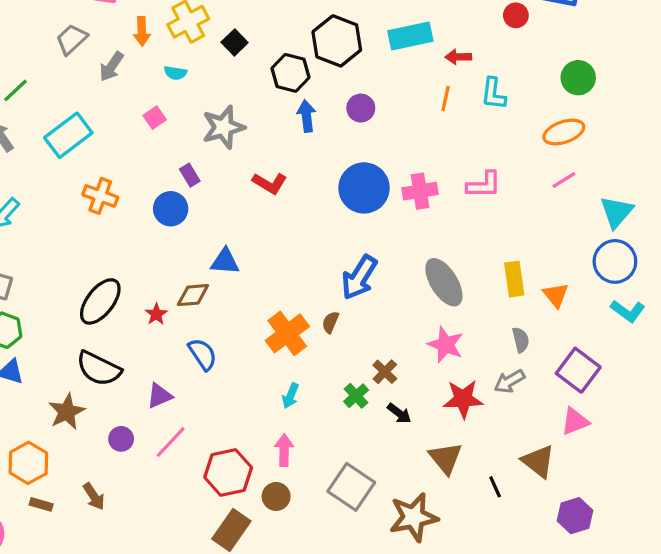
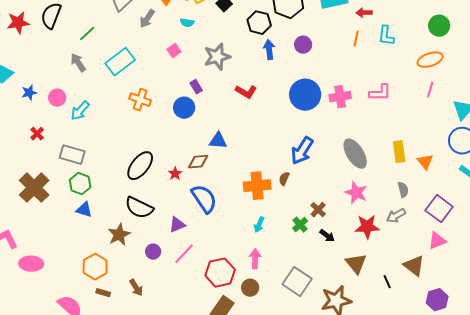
pink line: (564, 180) -> (430, 90), turned -42
orange cross: (287, 333) -> (257, 186), turned 32
blue semicircle: (203, 354) -> (204, 199), size x1.4

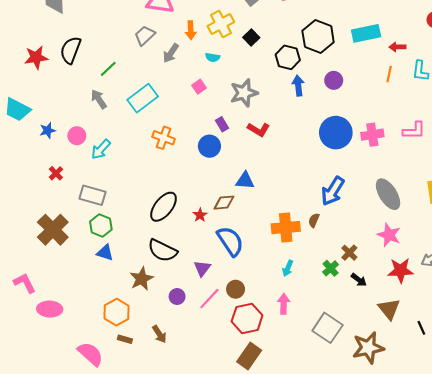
red L-shape: (246, 92) -> (259, 129), moved
purple triangle: (177, 225) -> (202, 268), turned -30
brown circle: (250, 288) -> (236, 289), moved

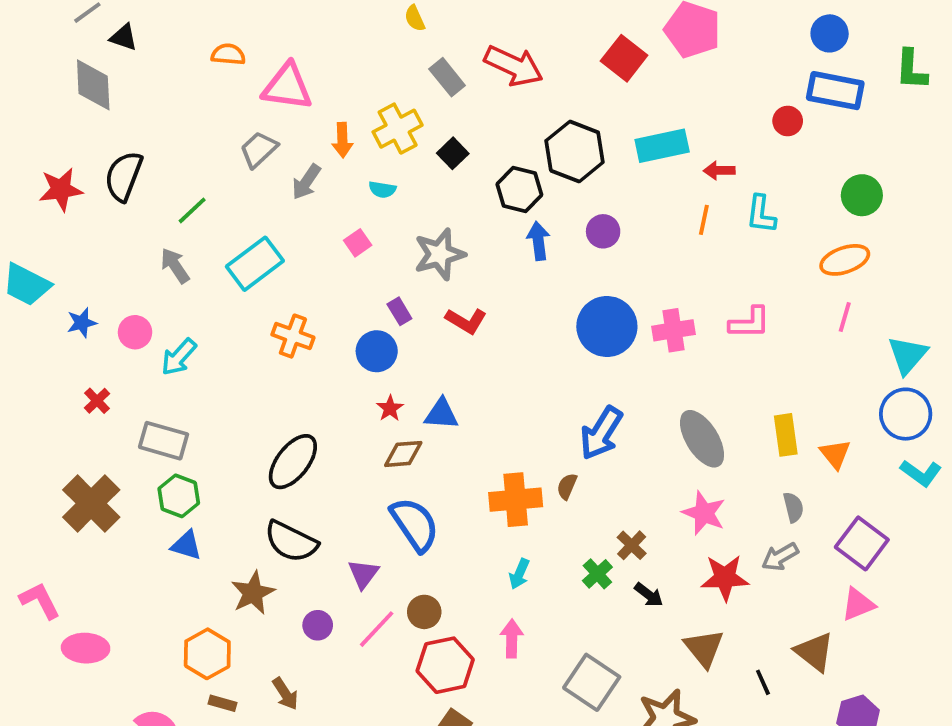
red star: (200, 215) -> (390, 408), moved

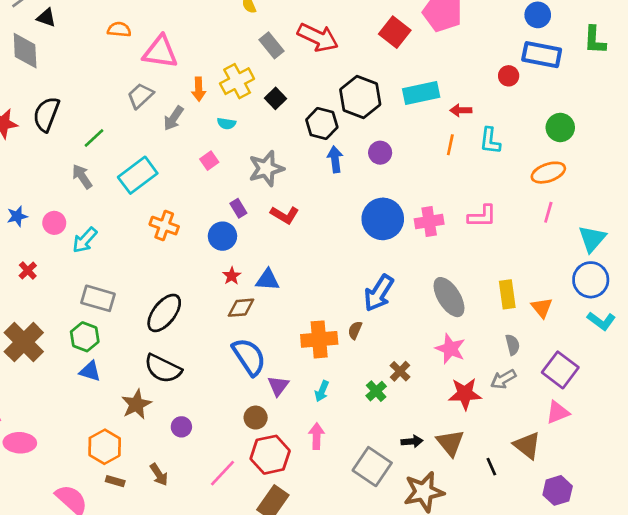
gray rectangle: (164, 441) -> (98, 298), moved
purple triangle: (363, 574) -> (278, 386), moved
black arrow: (649, 595) -> (412, 441), moved, turned -42
pink line: (377, 629) -> (222, 473), moved

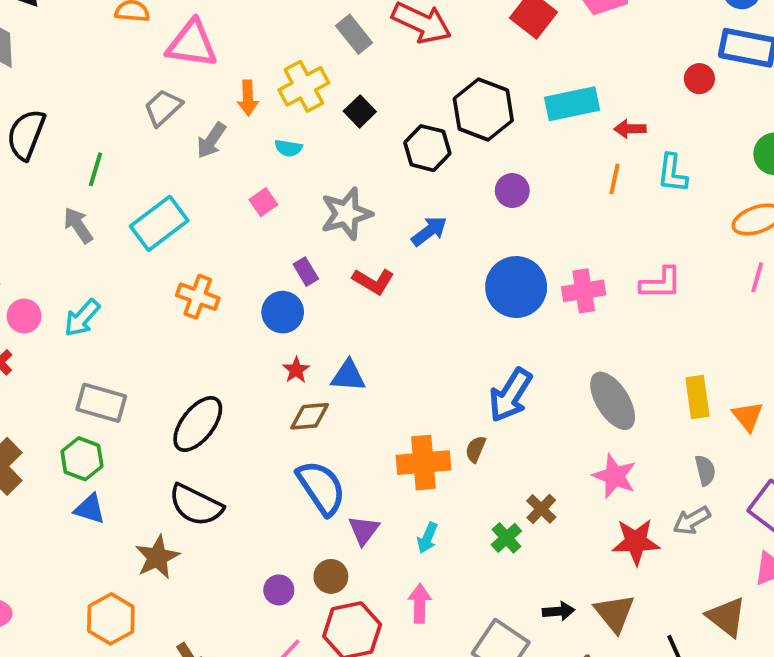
green line: (94, 138) -> (95, 169), turned -30
blue arrow: (335, 159) -> (429, 231), moved, turned 60
pink circle: (54, 223) -> (24, 316), moved
purple circle: (181, 427) -> (279, 590), moved

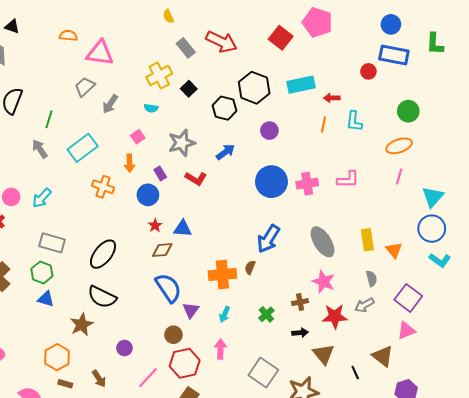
orange arrow: (248, 98) -> (130, 163), moved
brown cross: (541, 509) -> (300, 302), moved, turned 35
purple circle: (279, 590) -> (124, 348), moved
black arrow: (559, 611) -> (300, 333), moved

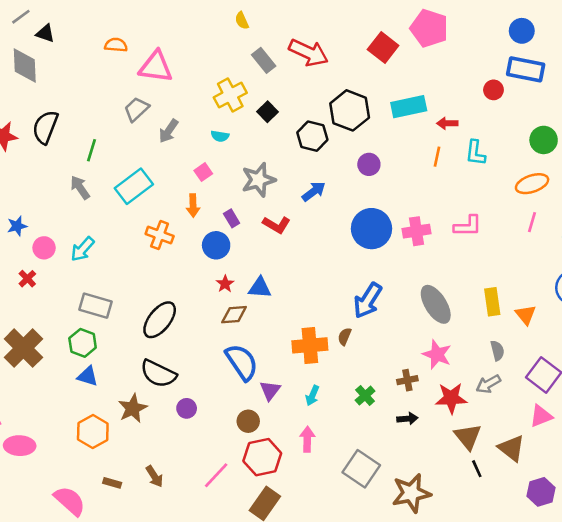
purple circle: (124, 348) -> (187, 408), moved
brown triangle: (324, 354) -> (468, 437), moved
orange hexagon: (57, 357) -> (93, 431), moved

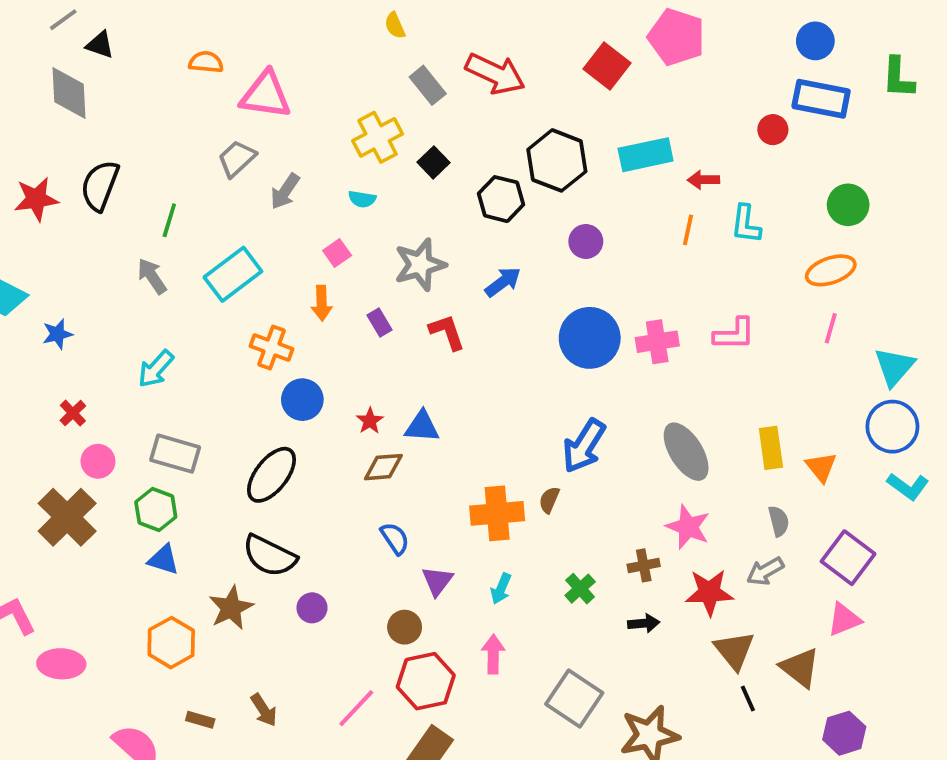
red L-shape: (276, 225) -> (447, 332), turned -140
blue circle: (216, 245) -> (302, 400), moved
pink circle: (44, 248) -> (98, 461), moved
blue semicircle: (242, 362) -> (395, 538), size x0.6

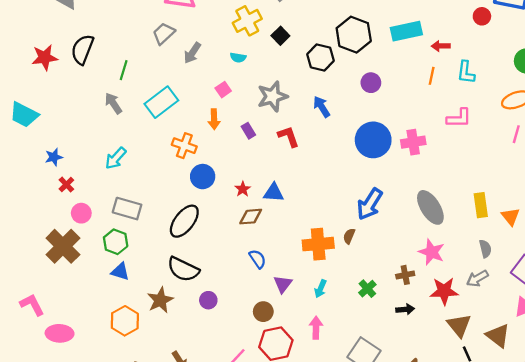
blue arrow: (503, 282) -> (322, 107), turned -85
blue star: (57, 334) -> (54, 157), moved
pink L-shape: (734, 334) -> (459, 118), moved

